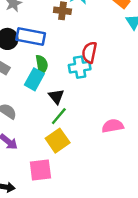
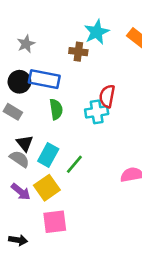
cyan rectangle: (34, 79) -> (48, 155), moved
black triangle: (56, 97) -> (25, 143), moved
yellow square: (58, 141) -> (47, 188), moved

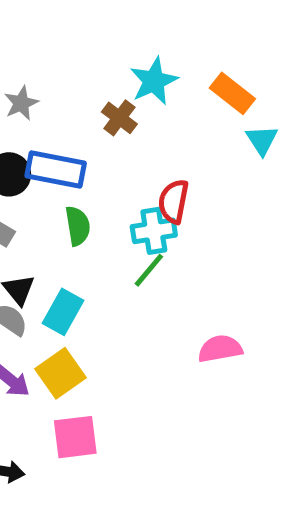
brown cross: (78, 52) -> (119, 118), turned 30
green line: (74, 164) -> (149, 270), moved

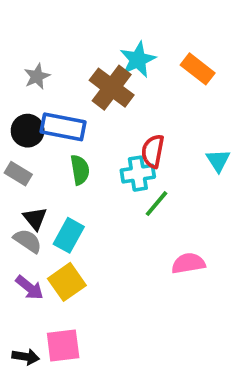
brown cross: (119, 118) -> (112, 88), size x1.6
cyan triangle: (262, 140) -> (218, 161), moved
green line: (149, 270) -> (157, 204), moved
pink square: (75, 437) -> (63, 346), moved

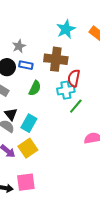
gray star: (37, 76) -> (19, 46), moved
brown cross: (112, 88) -> (56, 59), moved, turned -30
blue rectangle: (63, 127) -> (26, 65), size x0.6
green semicircle: (80, 170) -> (35, 88), turned 35

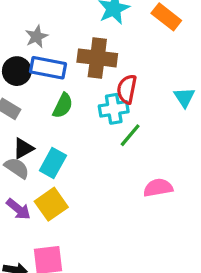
blue rectangle: (26, 65) -> (48, 68), size x1.5
black triangle: (11, 114) -> (23, 148), turned 40

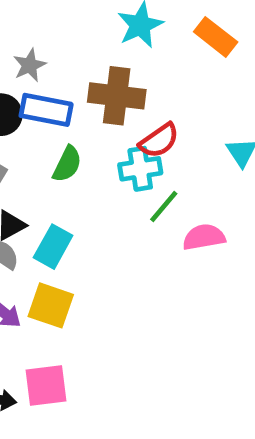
red semicircle: (127, 89) -> (159, 141), turned -136
pink semicircle: (158, 188) -> (204, 237), moved
yellow square: (51, 204) -> (51, 305), turned -36

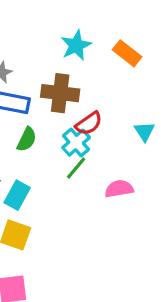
cyan cross: (140, 169) -> (76, 143), turned -32
green line: (164, 206) -> (76, 168), moved

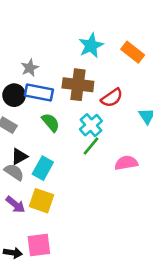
red semicircle: (89, 123) -> (112, 98), moved
green semicircle: (27, 139) -> (51, 122), turned -66

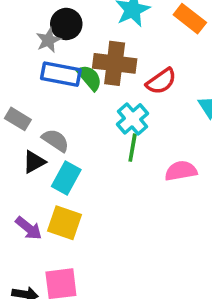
black circle: (14, 95) -> (66, 24), moved
green semicircle: (51, 122) -> (90, 78), moved
green line: (91, 146) -> (133, 148), turned -30
gray semicircle: (14, 172) -> (56, 140), moved

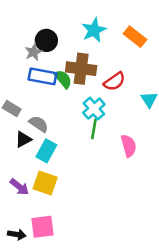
pink semicircle: (181, 171) -> (129, 146), turned 85

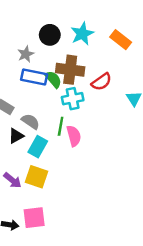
black circle: (46, 40) -> (50, 35), moved
cyan cross: (94, 109) -> (73, 99), moved, turned 30
green line: (94, 129) -> (61, 126), moved
pink semicircle: (129, 146) -> (74, 136), moved

